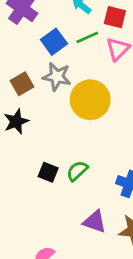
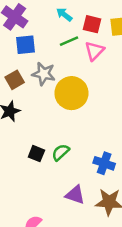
blue square: (54, 42) -> (26, 45), moved, turned 30

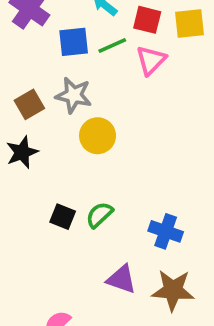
blue square: (26, 45) -> (74, 42), moved
yellow circle: (71, 93) -> (98, 136), moved, size x0.7

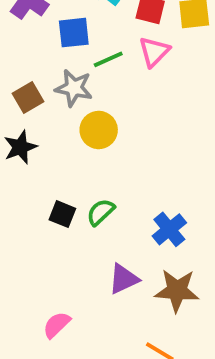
green line: (112, 46) -> (108, 59), moved
blue cross: (166, 231) -> (169, 229), turned 32
purple triangle: (121, 279) -> (123, 279), turned -44

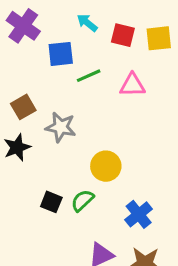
pink triangle: (154, 52) -> (132, 85), moved, turned 44
gray star: (74, 88) -> (61, 127), moved
yellow circle: (99, 130) -> (106, 166), moved

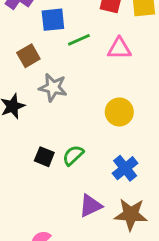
brown square: (23, 107) -> (28, 56), moved
yellow circle: (106, 166) -> (119, 112), moved

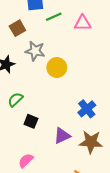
yellow circle: (119, 112) -> (57, 67), moved
green semicircle: (73, 155) -> (15, 100), moved
black square: (44, 157) -> (31, 121), moved

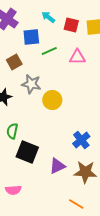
green semicircle: (15, 100) -> (12, 131), turned -35
black square: (31, 121) -> (27, 152), size x1.6
pink semicircle: (26, 161) -> (13, 190), moved, turned -140

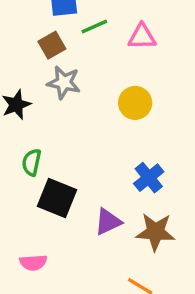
brown square: (14, 62) -> (52, 45), moved
yellow circle: (52, 100) -> (135, 103), moved

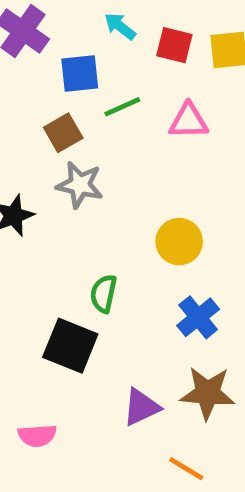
yellow circle: (135, 103) -> (179, 242), moved
green semicircle: (32, 162) -> (103, 294), moved
purple triangle: (108, 222) -> (141, 407), moved

